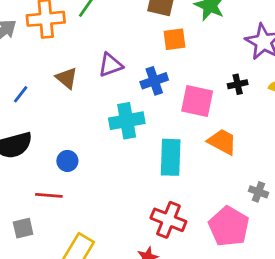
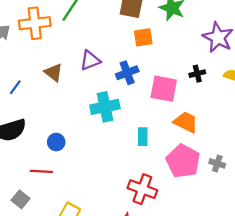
cyan rectangle: (171, 157) -> (143, 137), size x0.6
pink pentagon: (229, 226) -> (183, 161), moved
gray square: (23, 228) -> (20, 199), turned -36

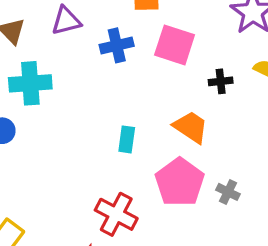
black cross: (197, 74) -> (221, 81), moved
pink square: (164, 89) -> (175, 45), moved
cyan cross: (105, 107) -> (30, 83), moved

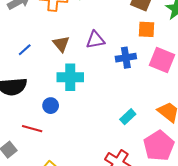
cyan rectangle: (127, 139) -> (128, 117), turned 35

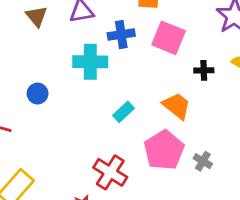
cyan cross: (70, 77) -> (90, 62), moved
blue circle: (51, 106) -> (38, 94), moved

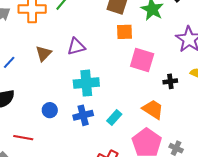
brown triangle: (37, 16) -> (44, 53), turned 30
blue cross: (121, 35) -> (83, 115), moved

